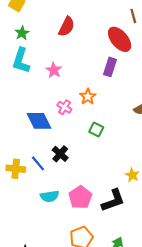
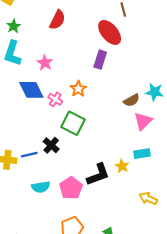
blue diamond: (39, 121) -> (31, 90), moved
green square: (96, 129) -> (73, 123), moved, size x1.6
blue line: (38, 163) -> (29, 155), turned -63
black L-shape: (113, 201) -> (98, 174), moved

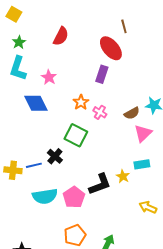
pink cross: (55, 99) -> (100, 112), moved
cyan semicircle: (41, 187) -> (45, 196), size x1.4

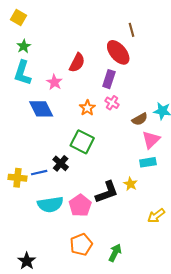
red semicircle: (61, 36) -> (77, 63), moved
pink cross: (100, 112) -> (112, 103), moved
cyan rectangle: (142, 164) -> (148, 162), moved
yellow arrow: (148, 207) -> (156, 216), turned -60

